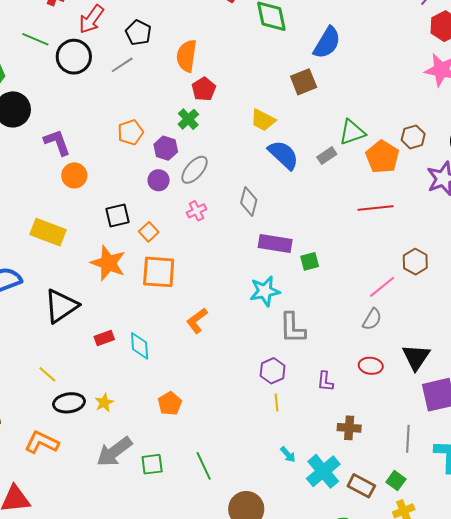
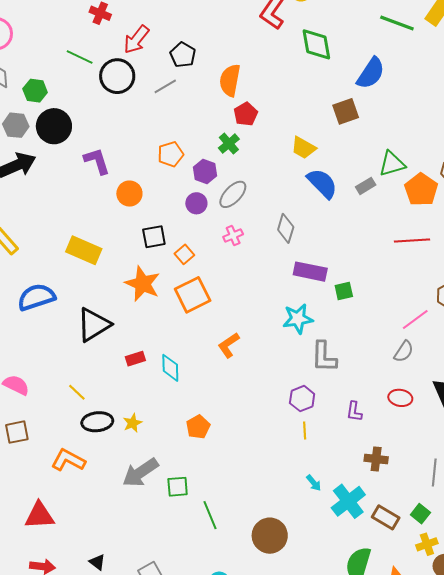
orange circle: (74, 175) -> (129, 194), moved
orange square: (159, 272) -> (193, 295), turned -33
green line: (204, 466) -> (210, 515), moved

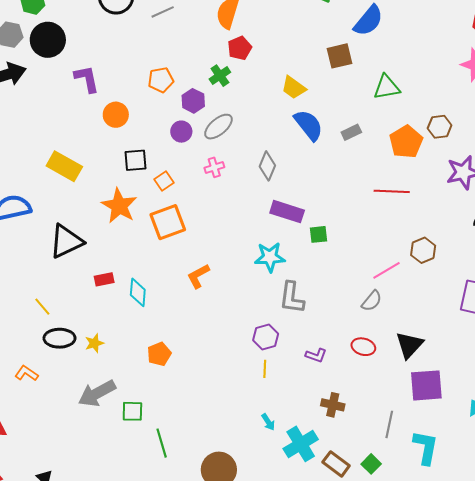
green triangle: (392, 164) -> (387, 87), moved
purple L-shape: (354, 412) -> (316, 355), turned -85
orange L-shape: (68, 460) -> (27, 373), size x0.7

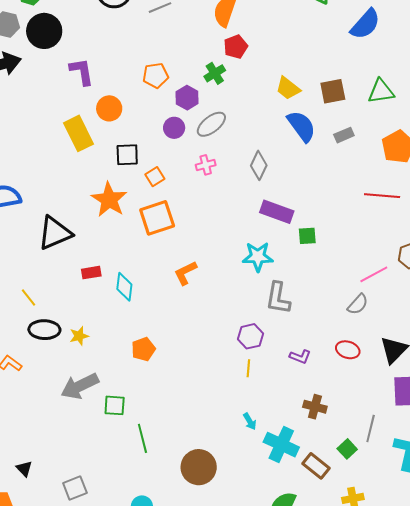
brown square: (339, 56) -> (333, 91), moved
yellow rectangle: (64, 166) -> (78, 133), moved, turned 32
cyan cross: (301, 444) -> (281, 445), turned -36
green square: (371, 464) -> (347, 449), moved

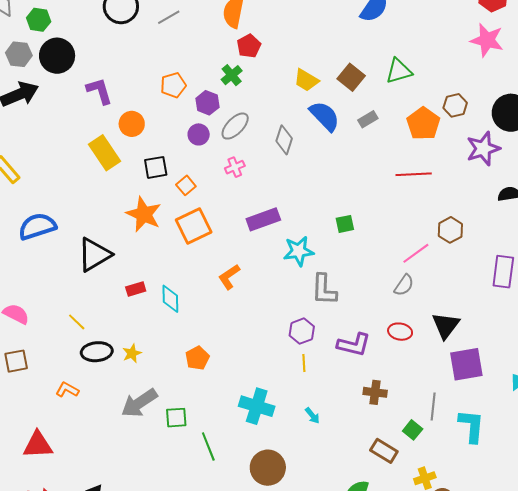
brown square: (333, 91) -> (351, 77), turned -32
gray diamond: (259, 165) -> (284, 140), moved
purple rectangle: (277, 212) -> (263, 219), moved, turned -32
purple L-shape: (300, 357) -> (354, 345), size x1.6
cyan cross: (281, 445) -> (257, 406), moved

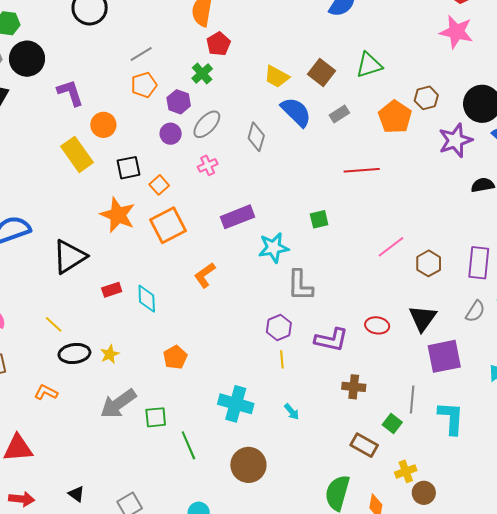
gray line: (169, 17) -> (141, 54), moved
red line: (414, 174) -> (362, 170), moved
brown hexagon: (450, 230) -> (429, 263), moved
gray semicircle: (404, 285) -> (475, 311), moved

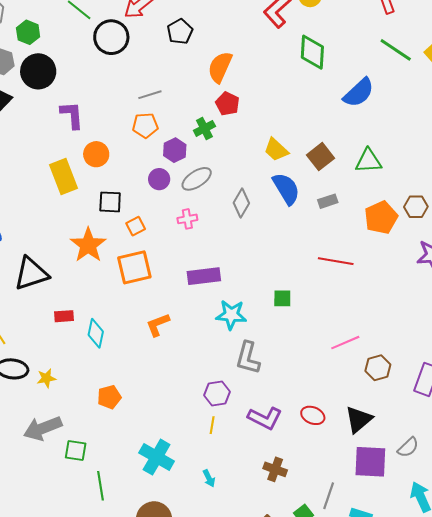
red pentagon: (218, 44) -> (227, 104), turned -30
gray semicircle: (475, 311) -> (408, 447), moved

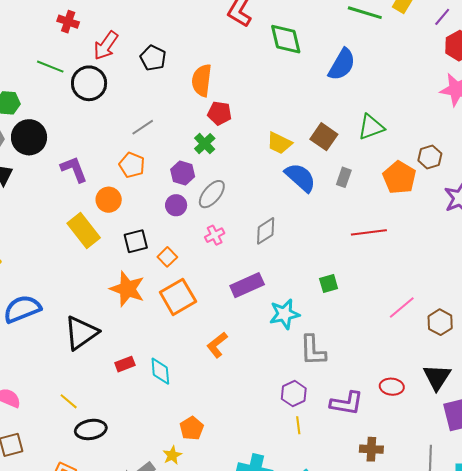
orange pentagon: (145, 125) -> (132, 165), moved, turned -30
gray rectangle: (328, 201) -> (344, 177), turned -36
gray diamond: (241, 203) -> (266, 231), moved, turned 44
yellow star: (46, 378) -> (172, 455), moved

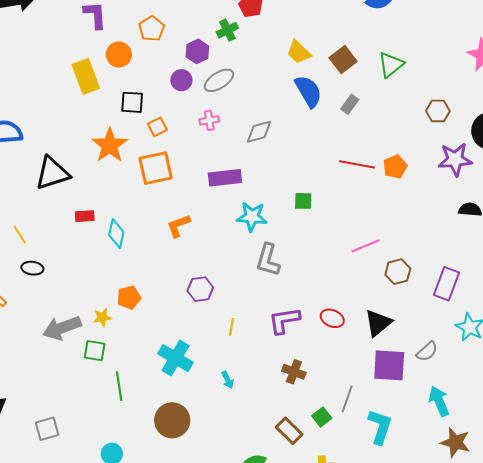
green triangle: (371, 127) -> (391, 65), turned -36
orange pentagon: (399, 177) -> (395, 167), moved, size x0.7
purple hexagon: (294, 394) -> (200, 289), moved
purple L-shape: (347, 403) -> (284, 320), turned 144
black ellipse: (91, 429) -> (32, 268), size x0.7

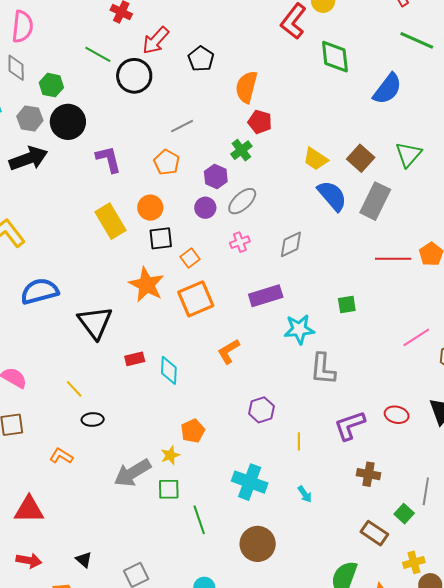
orange circle: (119, 55) -> (150, 208), moved
gray rectangle: (350, 104) -> (375, 201), size x1.8
black triangle: (52, 173) -> (95, 322), turned -39

